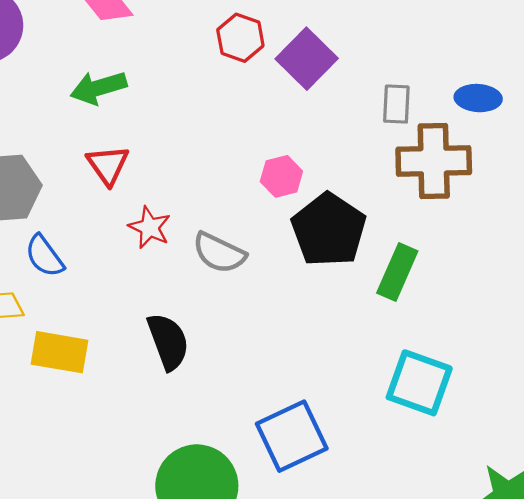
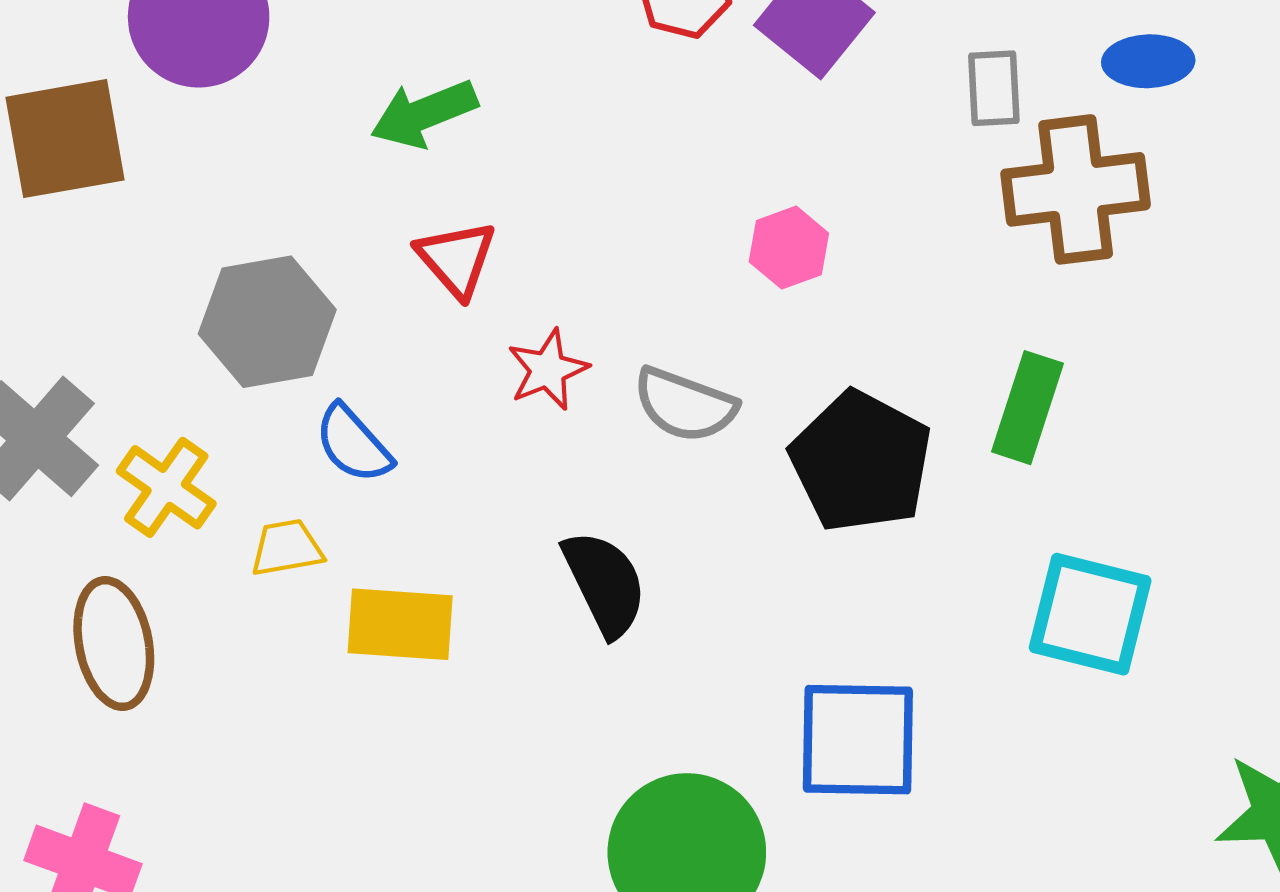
red star: (150, 227) -> (548, 370), turned 30
black pentagon: (329, 230) -> (861, 462), moved
blue square: (292, 436) -> (858, 740), turned 32

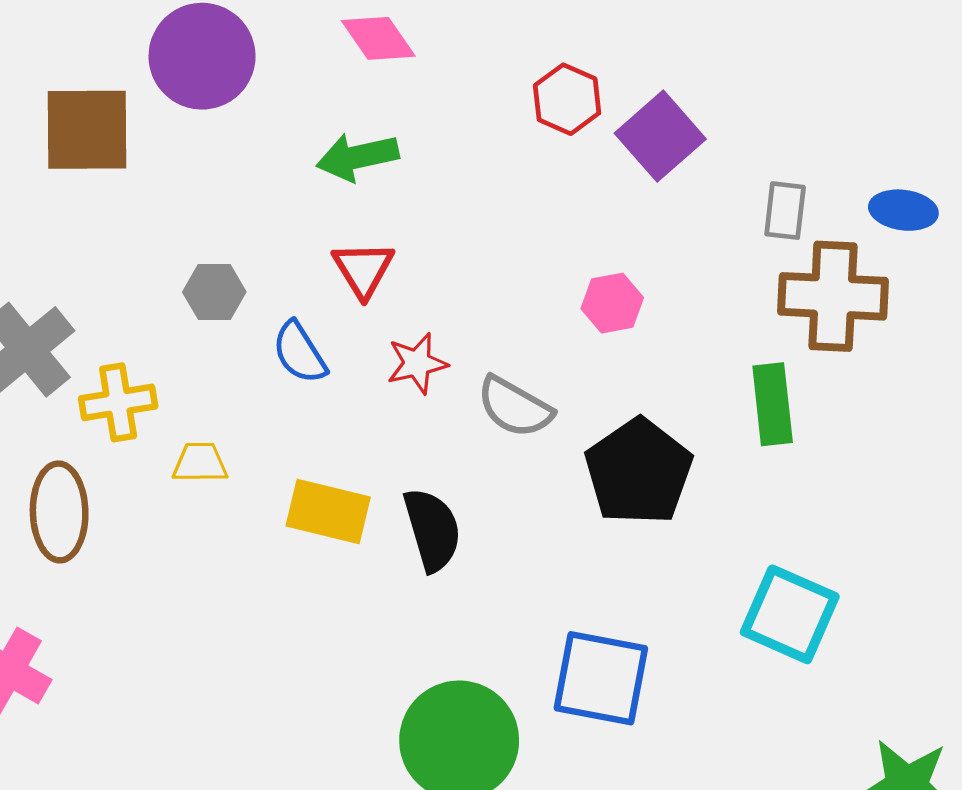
gray hexagon: (267, 322) -> (214, 292), size x0.6
green rectangle: (1027, 408) -> (773, 404), moved, turned -34
blue semicircle: (353, 444) -> (300, 353), moved
yellow cross: (166, 487) -> (118, 402), turned 36
yellow rectangle: (400, 624) -> (328, 512), moved

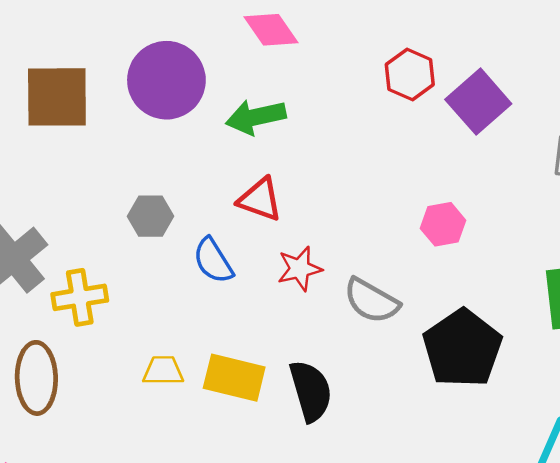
purple circle: (202, 56) -> (166, 80), moved
red triangle: (363, 269) -> (260, 199), turned -39
yellow trapezoid: (200, 463) -> (163, 371), moved

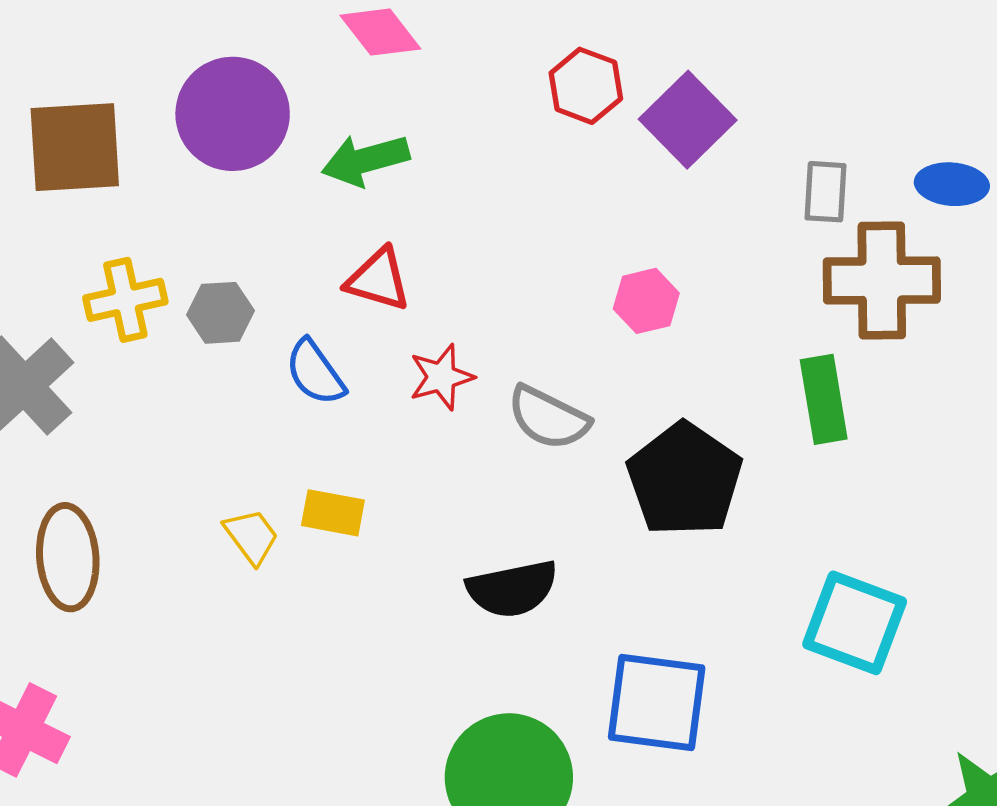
yellow cross: (80, 297) -> (125, 300), moved
yellow trapezoid: (163, 371) -> (251, 536), turned 57
yellow rectangle: (234, 378) -> (333, 513), moved, size x0.7
black semicircle: (311, 391) -> (512, 589), moved, turned 98

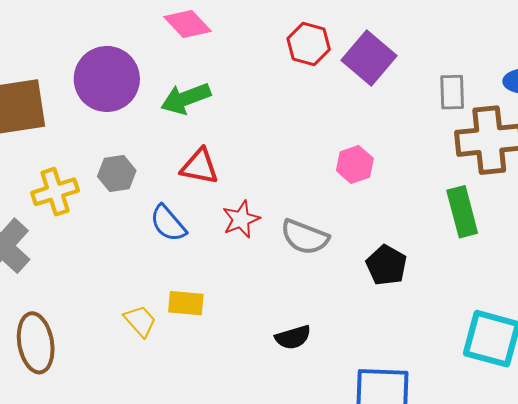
gray hexagon: (220, 313) -> (117, 173), moved
black pentagon: (685, 480) -> (386, 265), size x0.6
black semicircle: (512, 589) -> (293, 337), size x0.7

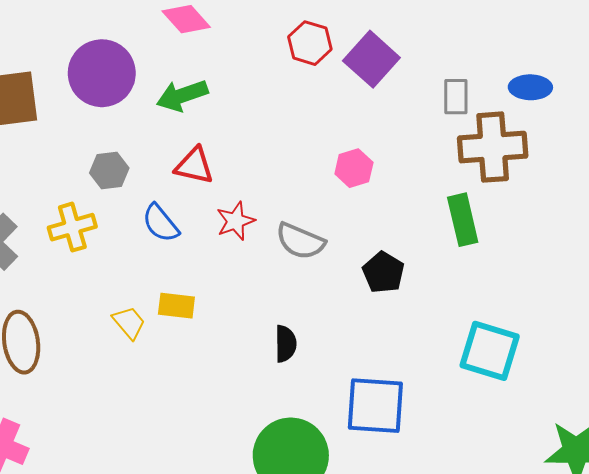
yellow cross: (55, 192) -> (72, 227), moved
black semicircle: (293, 337) -> (286, 344), turned -75

